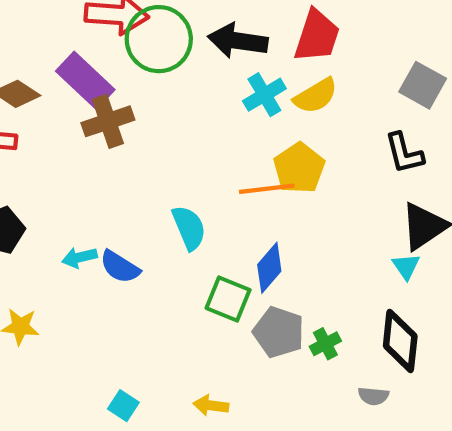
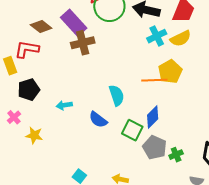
blue semicircle: (120, 267) -> (98, 120), moved

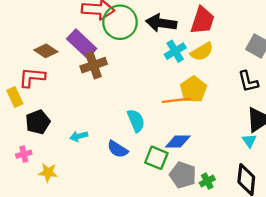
pink cross: (14, 117) -> (24, 154), turned 32
blue diamond: (153, 117) -> (178, 141), turned 50

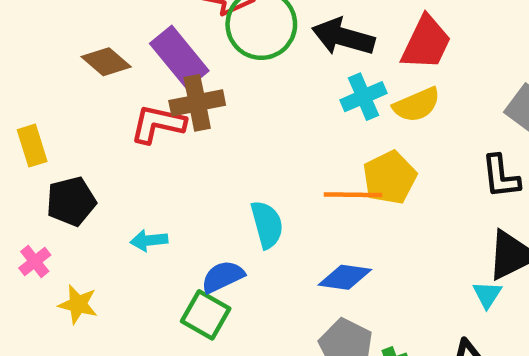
red L-shape: (32, 77) -> (158, 124), moved
blue semicircle: (118, 149) -> (223, 277), turned 115
pink cross: (24, 154) -> (35, 261), turned -32
green square: (156, 158) -> (206, 315), moved

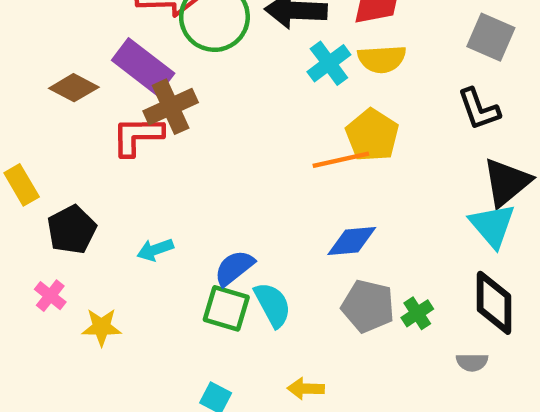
yellow semicircle: (417, 105) -> (382, 59), turned 33
cyan semicircle: (267, 225) -> (273, 305), moved
cyan triangle: (487, 294) -> (492, 225), size x1.6

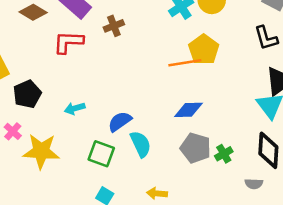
brown cross: (171, 107) -> (114, 26), moved, size x0.7
green square: (226, 308) -> (101, 154), moved
yellow star: (101, 327) -> (41, 151), size x1.6

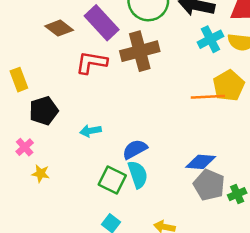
brown cross: (114, 26) -> (140, 51), size x1.8
blue diamond: (188, 110) -> (201, 162), moved
cyan semicircle: (141, 144) -> (138, 174), moved
yellow star: (41, 151) -> (41, 174), moved, size x0.5

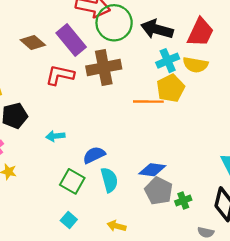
yellow pentagon: (229, 86) -> (171, 88), moved
orange line: (208, 97) -> (148, 102), moved
cyan semicircle: (138, 174) -> (109, 180), moved

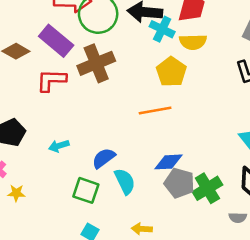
cyan cross: (168, 61) -> (162, 29), moved, turned -30
orange line: (148, 102) -> (155, 110), moved
green cross: (183, 201) -> (207, 188), size x1.6

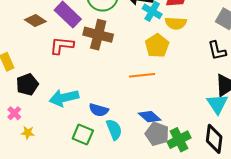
brown cross: (96, 63) -> (98, 35), turned 32
cyan arrow: (59, 146) -> (64, 98), size x1.8
blue semicircle: (104, 158) -> (99, 110), turned -132
blue diamond: (168, 162) -> (150, 117), turned 40

